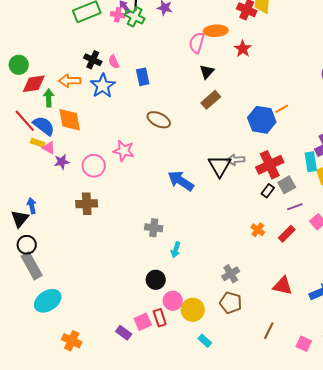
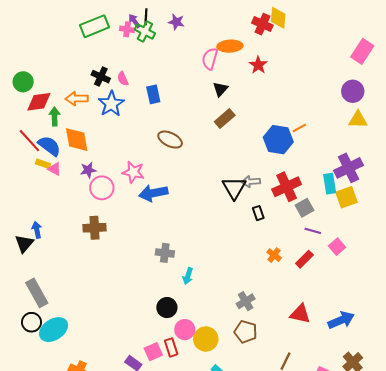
purple star: (62, 162) -> (88, 170), moved
blue arrow: (181, 181) -> (153, 193), moved, turned -44
black rectangle: (268, 191) -> (258, 213), moved, turned -56
purple line: (295, 207) -> (313, 231), turned 35
black circle: (27, 245) -> (31, 322), moved

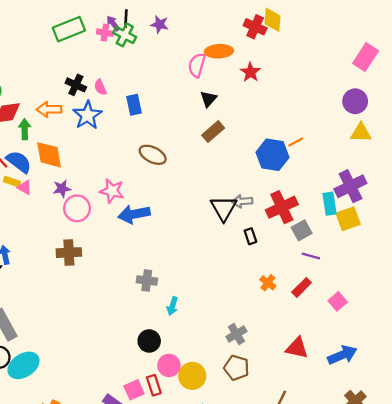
pink square: (337, 247) -> (338, 301), moved

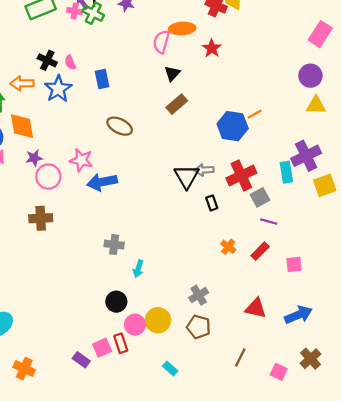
yellow square: (348, 219) -> (325, 185), moved
pink square: (338, 301) -> (294, 264), turned 35
yellow circle: (192, 376) -> (158, 320), moved

